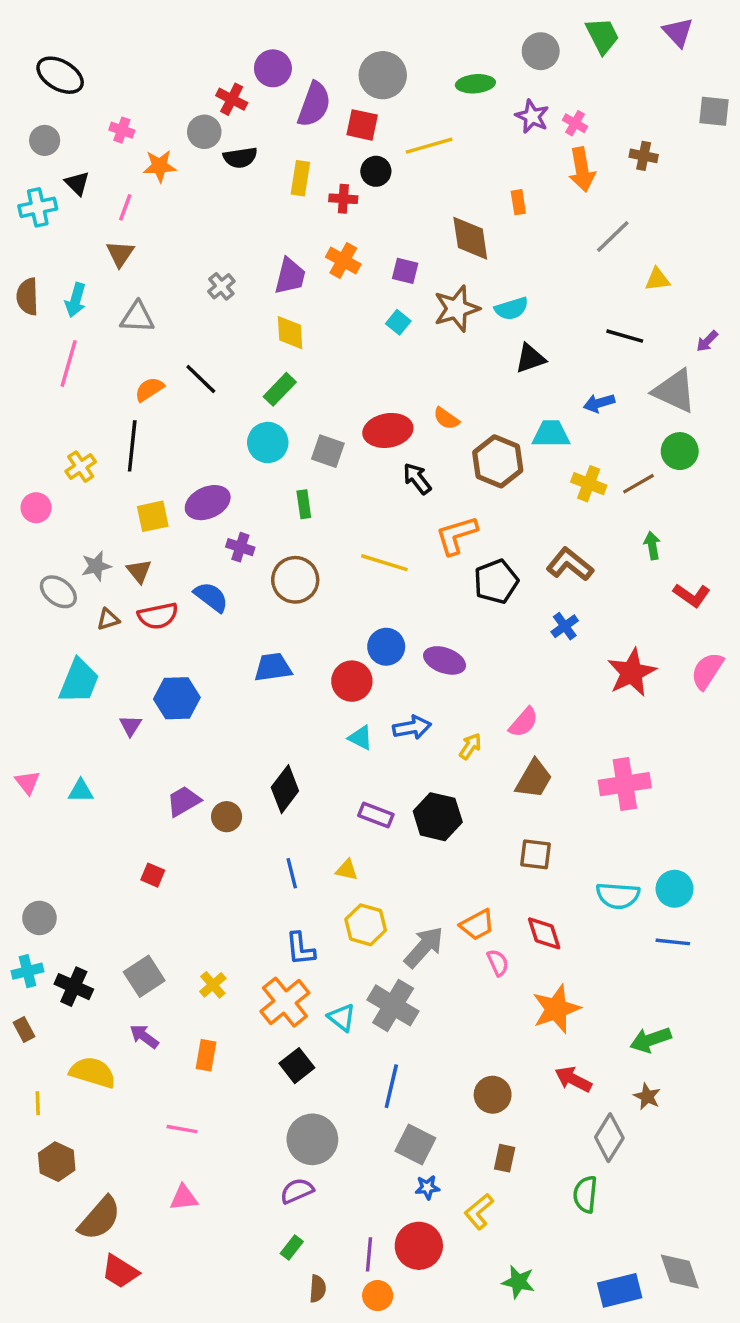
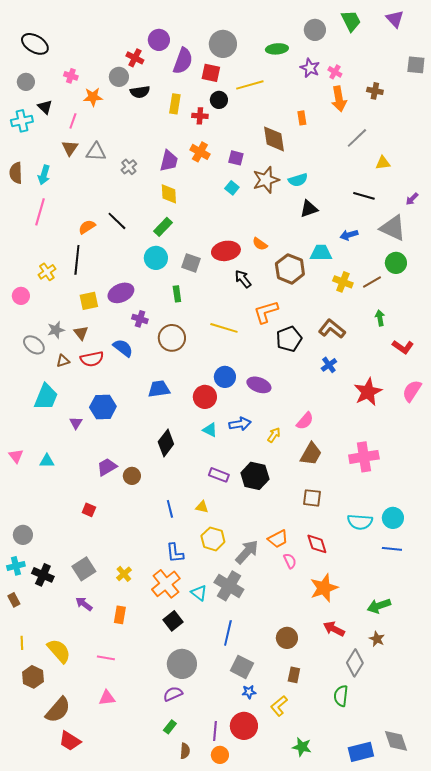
gray triangle: (137, 317) -> (96, 152), moved
black diamond: (285, 789) -> (166, 443), moved
yellow semicircle: (93, 1072) -> (59, 651), moved, turned 32

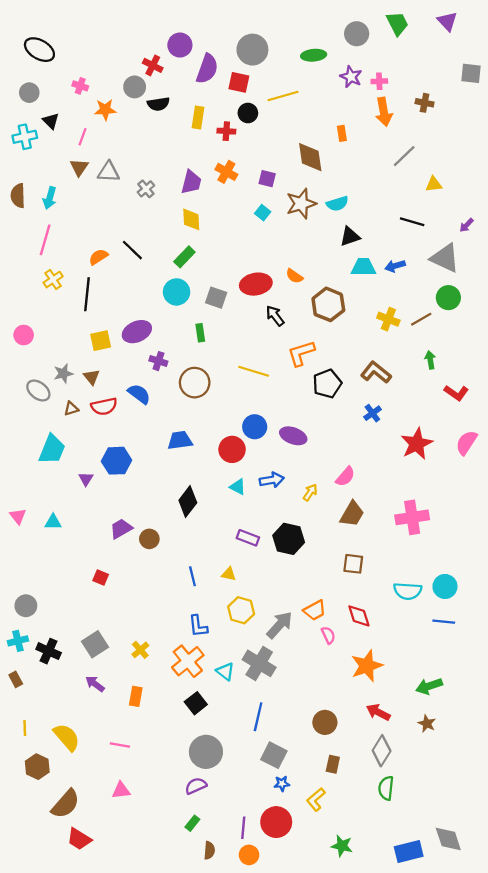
pink cross: (335, 72) -> (379, 81), turned -32
cyan trapezoid: (321, 253) -> (363, 267), moved
yellow cross: (47, 272) -> (53, 280), moved
gray diamond: (355, 663) -> (382, 751), moved

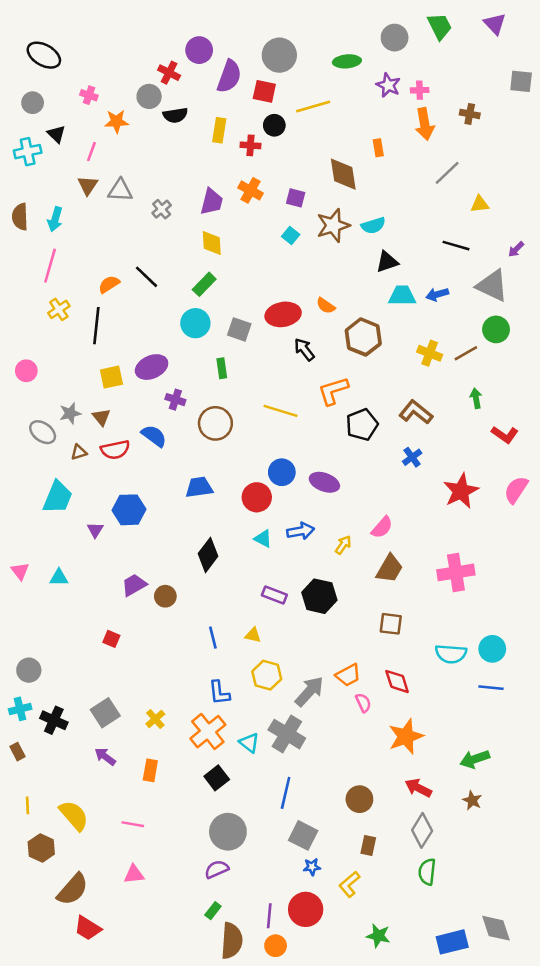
brown semicircle: (209, 850) -> (232, 941), size x1.8

